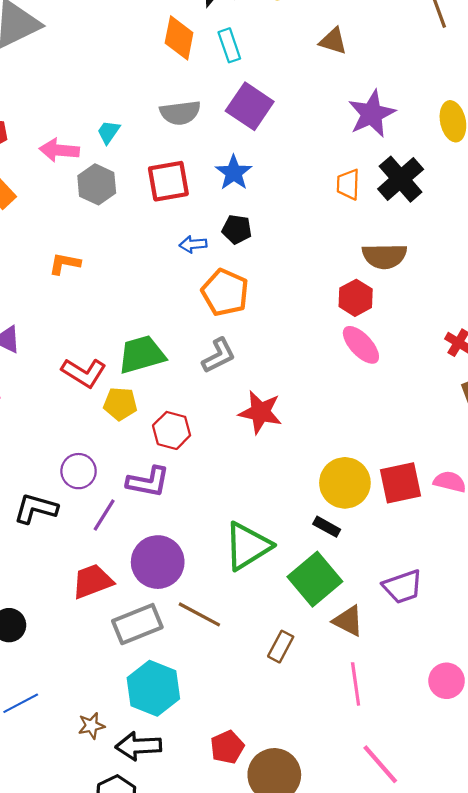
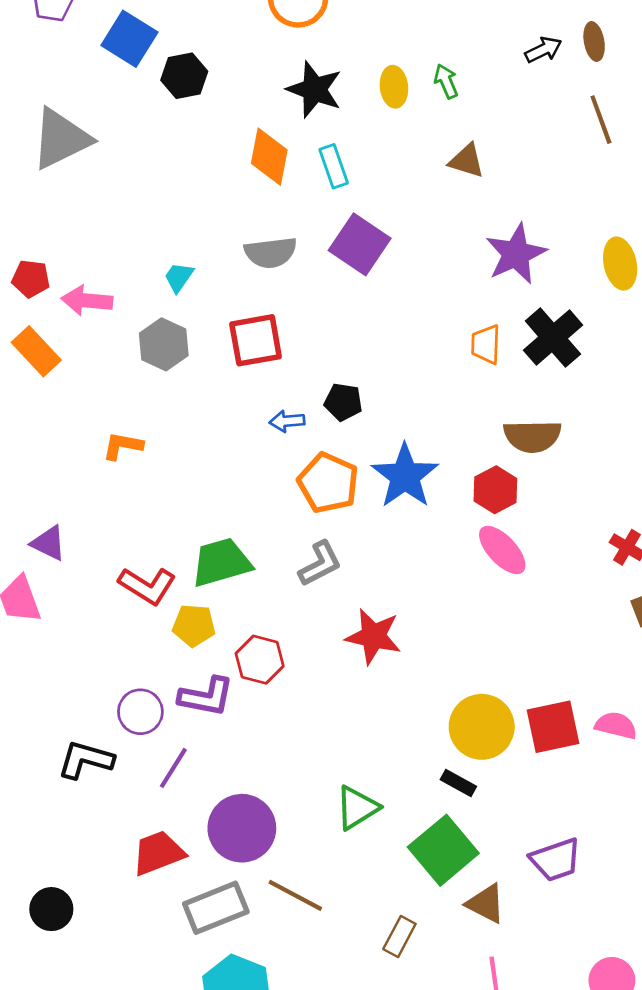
pink arrow: (59, 150) -> (87, 301), moved
blue star: (234, 173) -> (405, 476), moved, size x1.4
purple L-shape: (148, 482) -> (206, 697), moved
green triangle: (248, 546) -> (357, 808), size x0.7

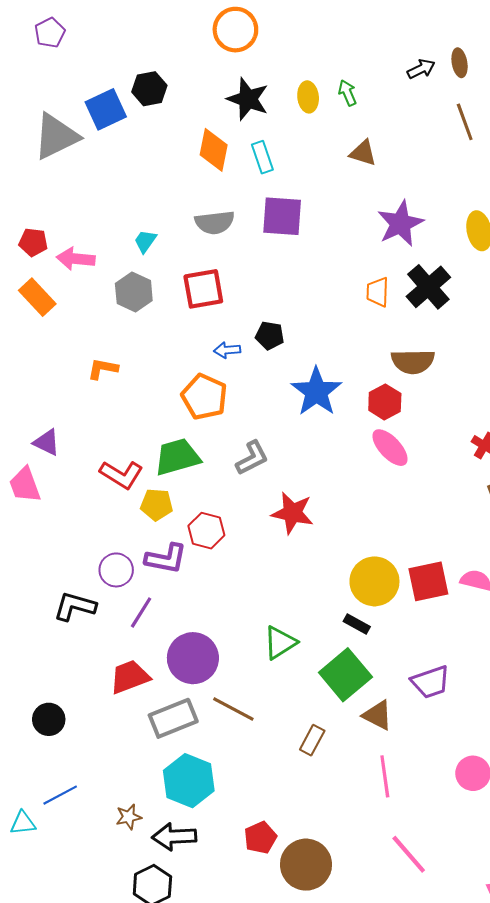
blue square: (129, 39) -> (106, 109), moved, turned 33
purple square: (360, 244) -> (282, 216), turned -30
orange pentagon: (328, 483) -> (204, 397), moved

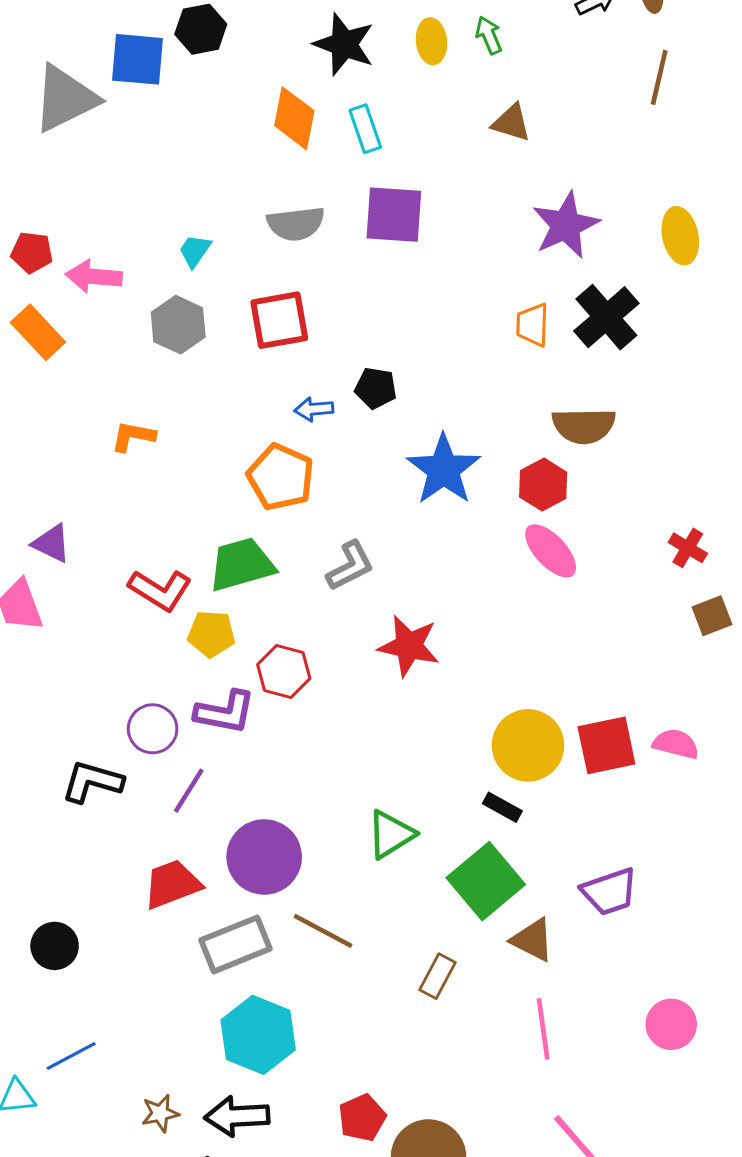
blue square: (106, 109) -> (137, 59), turned 30
brown line: (465, 122) -> (659, 77), turned 33
brown star: (129, 817) -> (160, 1113), moved

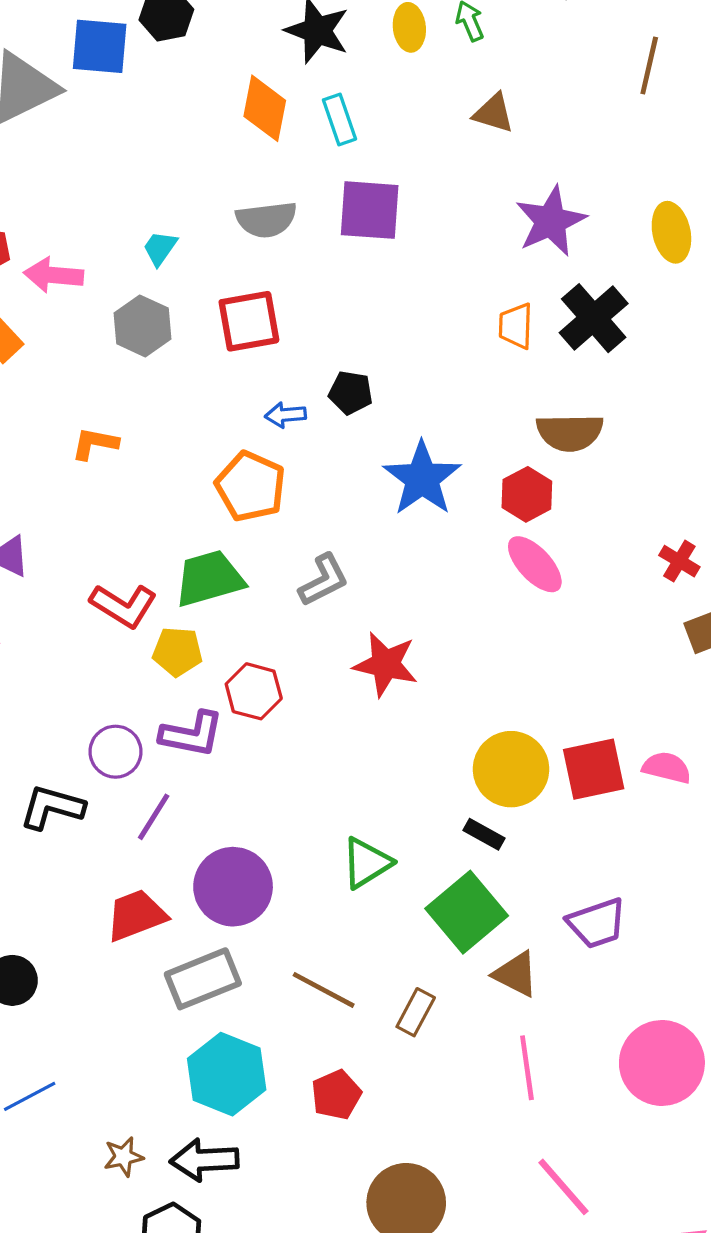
brown line: (323, 931) -> (324, 990), moved
pink circle: (671, 1024) -> (662, 1063), size x1.6
red pentagon: (362, 1118) -> (336, 1095), moved

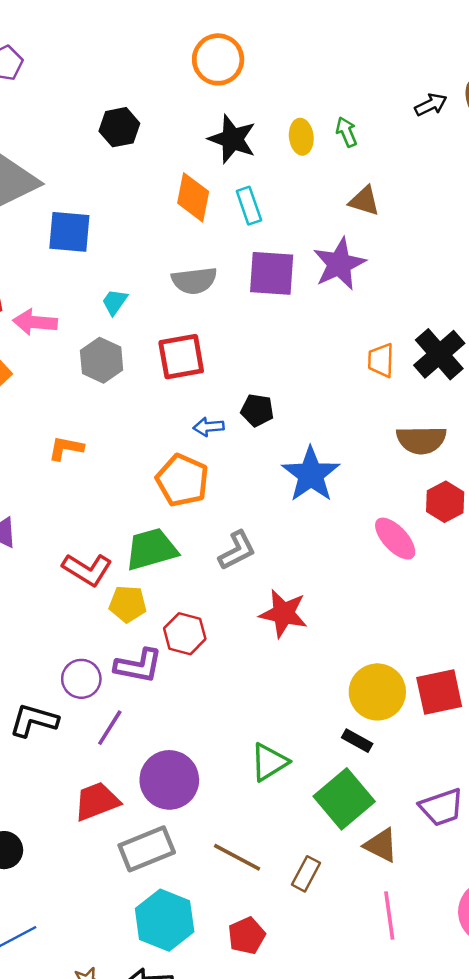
blue square: (100, 46) -> (69, 232), moved
purple star: (551, 221) -> (339, 264), moved
red hexagon: (527, 494) -> (445, 502), moved

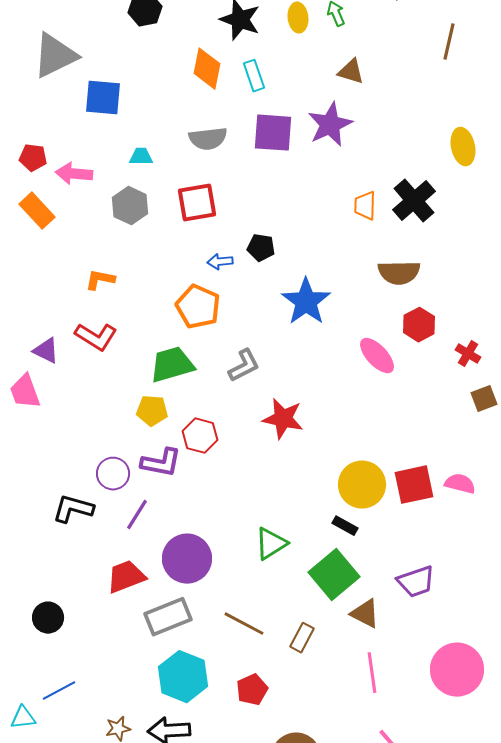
cyan trapezoid: (115, 302) -> (141, 157), turned 55
red L-shape: (87, 569) -> (96, 337), moved

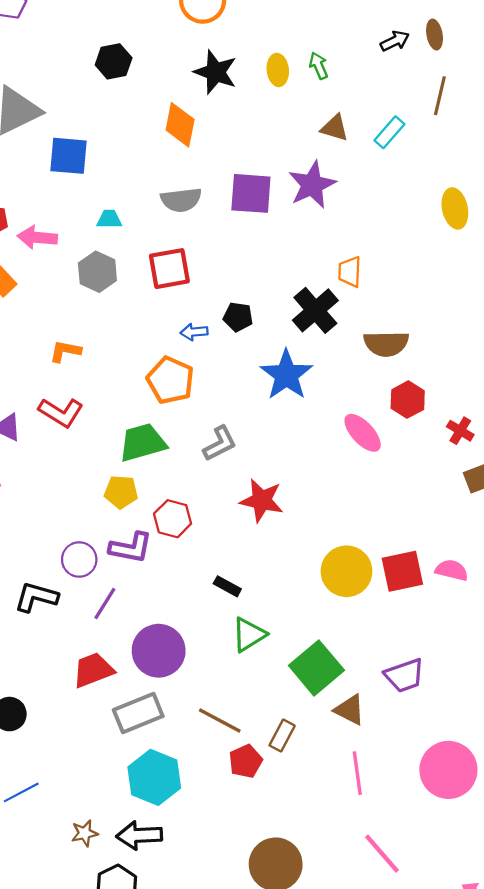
cyan rectangle: (254, 76) -> (389, 132), moved, turned 60
black cross: (414, 201) -> (315, 310), moved
black rectangle: (345, 526) -> (227, 586), moved
red pentagon: (252, 690) -> (246, 761), moved

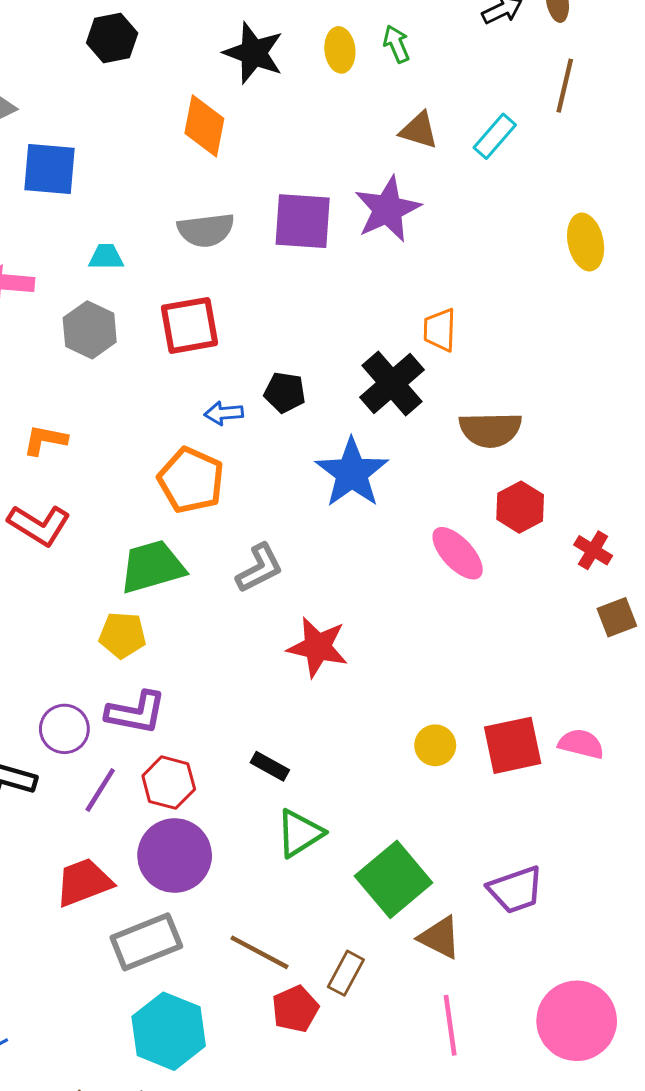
red hexagon: (173, 519) -> (169, 783), moved
yellow circle: (346, 571) -> (435, 745), size x0.6

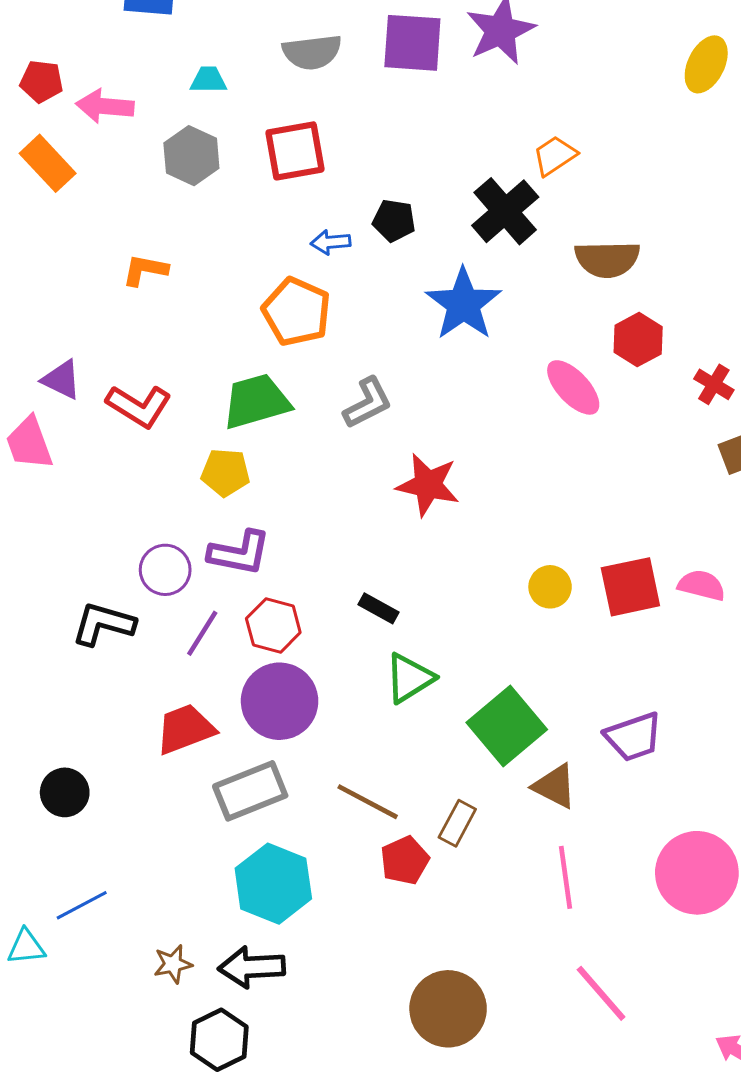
yellow ellipse: (586, 242) -> (706, 64), turned 38
orange trapezoid: (440, 330) -> (555, 156), turned 54
red L-shape: (39, 525) -> (139, 406), moved

